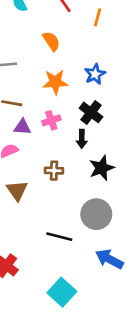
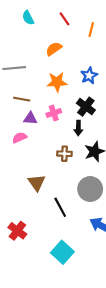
orange semicircle: (51, 41) -> (54, 49), turned -91
brown cross: (54, 171) -> (64, 154), moved
brown triangle: (17, 190) -> (37, 183), moved
black line: (59, 237) -> (60, 207), turned 48

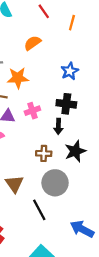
orange star: (57, 82) -> (18, 78), moved
black cross: (86, 107) -> (66, 104), turned -30
gray circle: (90, 189) -> (55, 183), moved

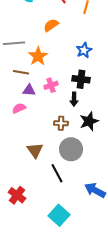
orange star: (18, 78) -> (38, 56), turned -30

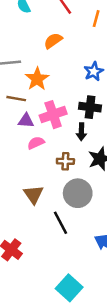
pink cross: (51, 85) -> (53, 115), size x1.5
pink semicircle: (19, 108) -> (36, 143), moved
cyan square: (59, 215) -> (69, 288), moved

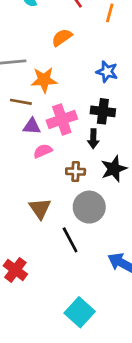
blue star: (94, 71) -> (107, 72), turned -30
orange star: (37, 79) -> (44, 80), turned 30

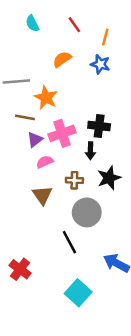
blue star: (107, 72) -> (100, 64), moved
orange star: (44, 80) -> (46, 98), turned 30
purple triangle: (32, 126) -> (35, 140), turned -42
brown triangle: (40, 208) -> (42, 195), moved
cyan square: (80, 312) -> (78, 293), moved

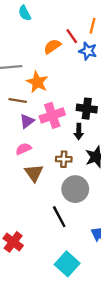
red line: (74, 25) -> (72, 36), moved
pink semicircle: (45, 162) -> (23, 149), moved

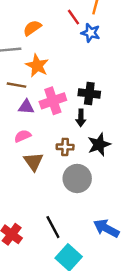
orange semicircle: (52, 46) -> (32, 28), moved
purple triangle: (27, 121) -> (26, 107), turned 42
black line: (59, 217) -> (53, 227), moved

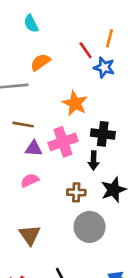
orange star: (37, 66) -> (75, 103), moved
brown triangle: (33, 162) -> (30, 235), moved

